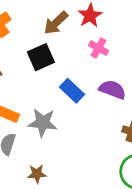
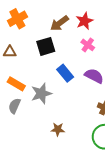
gray star: (43, 123) -> (41, 93), turned -30
brown star: (37, 174) -> (58, 129), moved

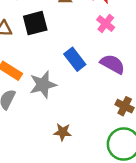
black square: (46, 46) -> (35, 23), moved

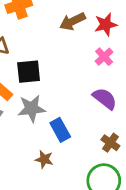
black square: (35, 23) -> (29, 72), moved
blue rectangle: (75, 59) -> (60, 130), moved

